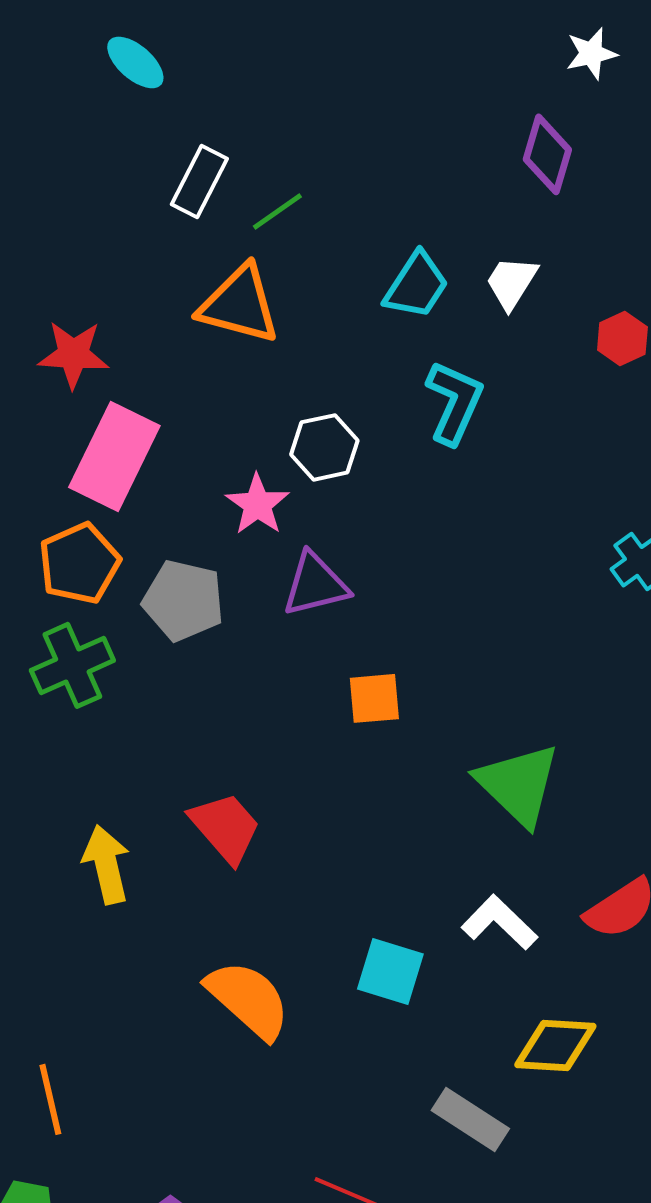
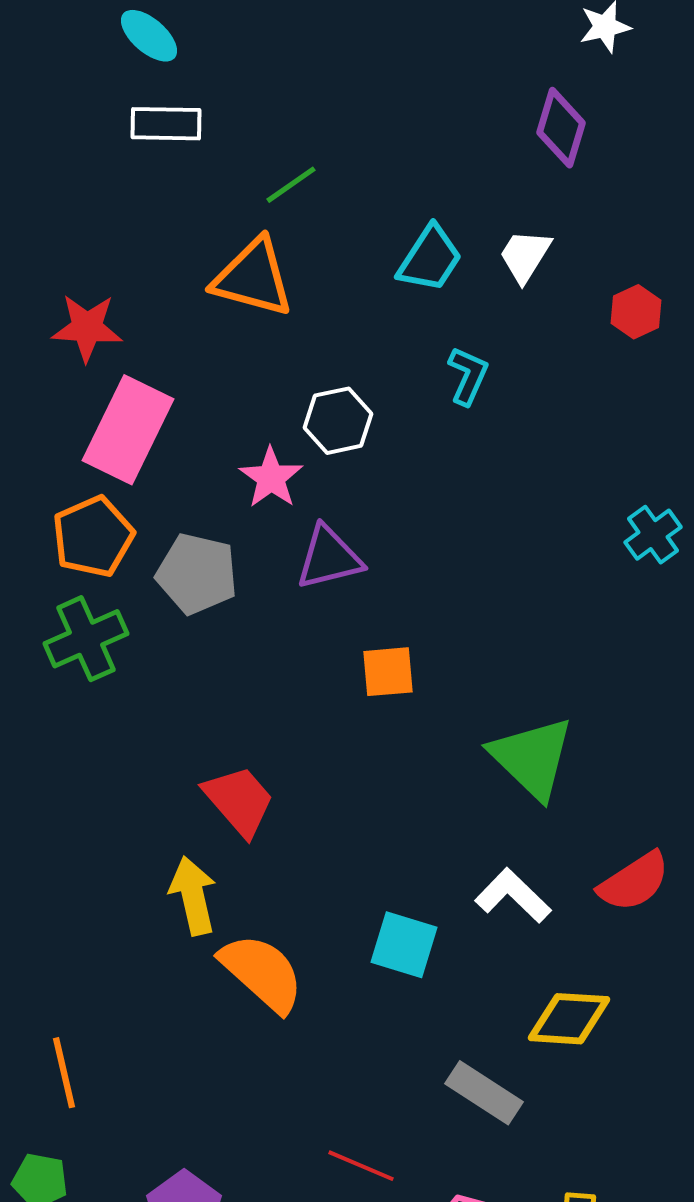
white rectangle: (199, 181) -> (166, 124), moved, turned 64
cyan L-shape: (454, 402) -> (468, 376), size x0.7
yellow arrow: (106, 864) -> (193, 896), moved

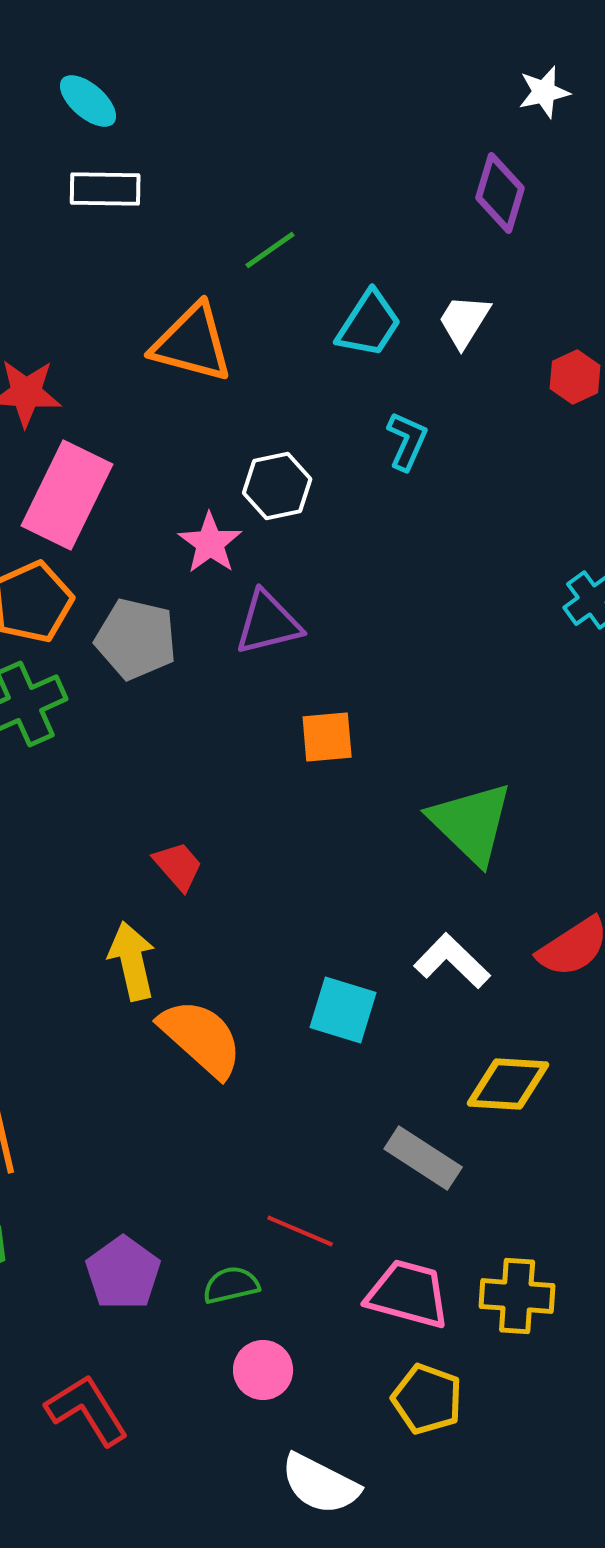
green line: (291, 185) -> (270, 250), moved
red trapezoid: (239, 801) -> (178, 866), size x0.7

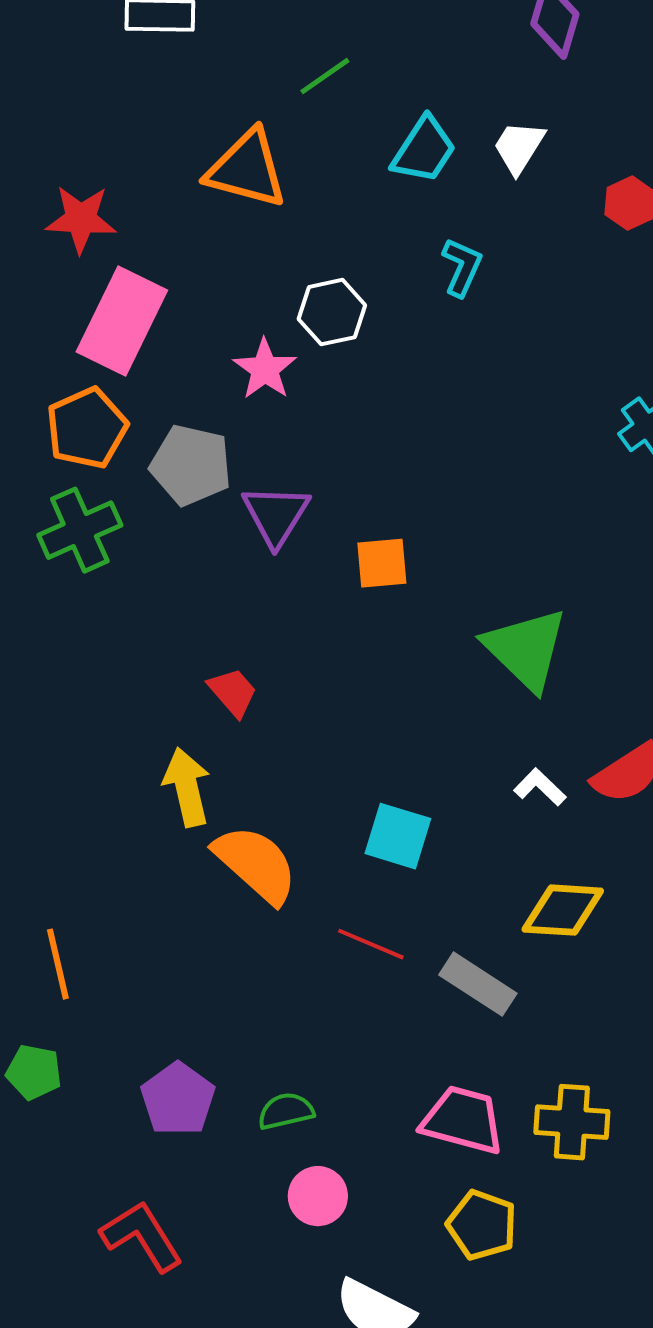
purple triangle: (268, 623) -> (276, 515), moved, turned -44
white L-shape: (452, 961) -> (540, 787), moved, size x0.7
red line: (300, 1231) -> (371, 944), moved

